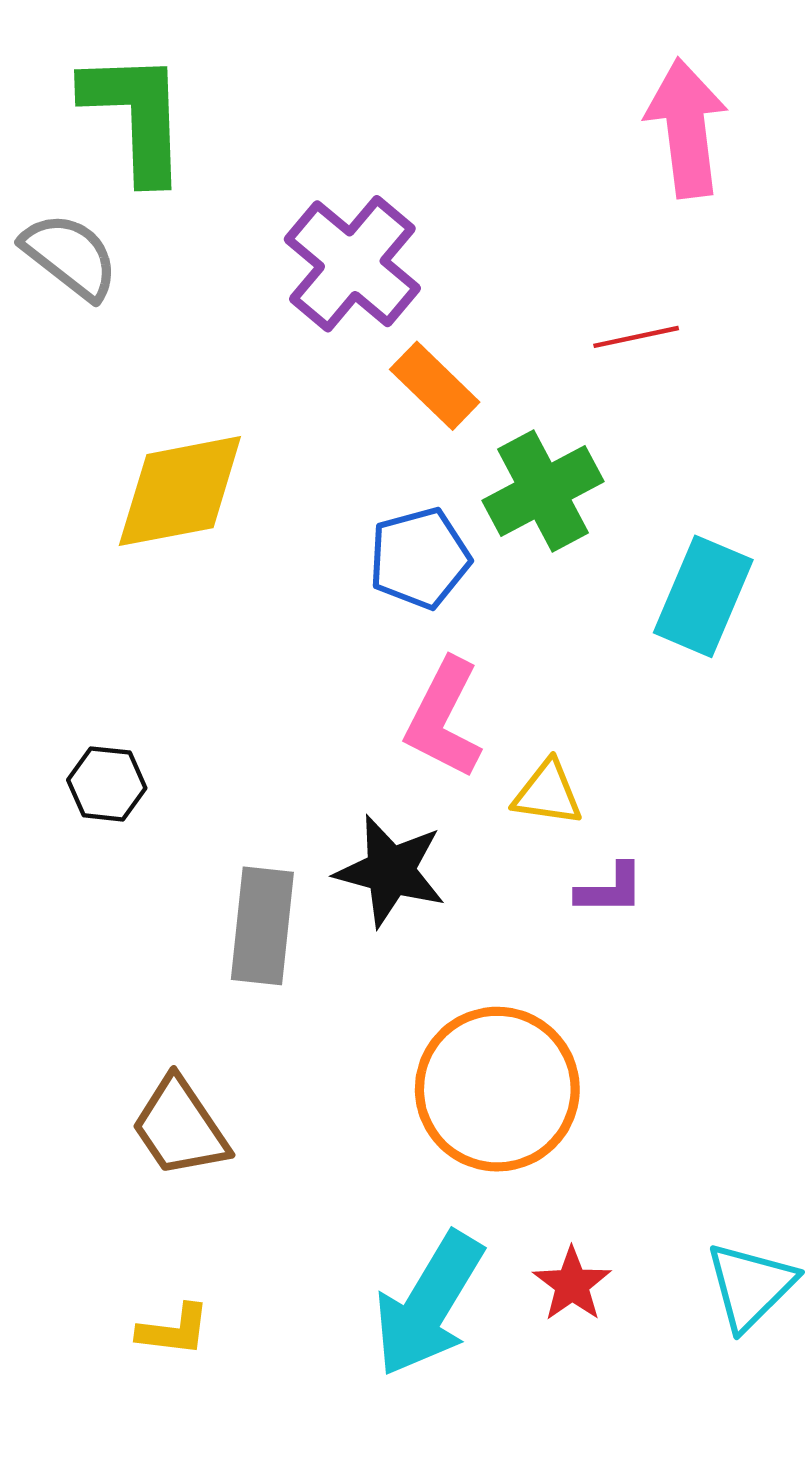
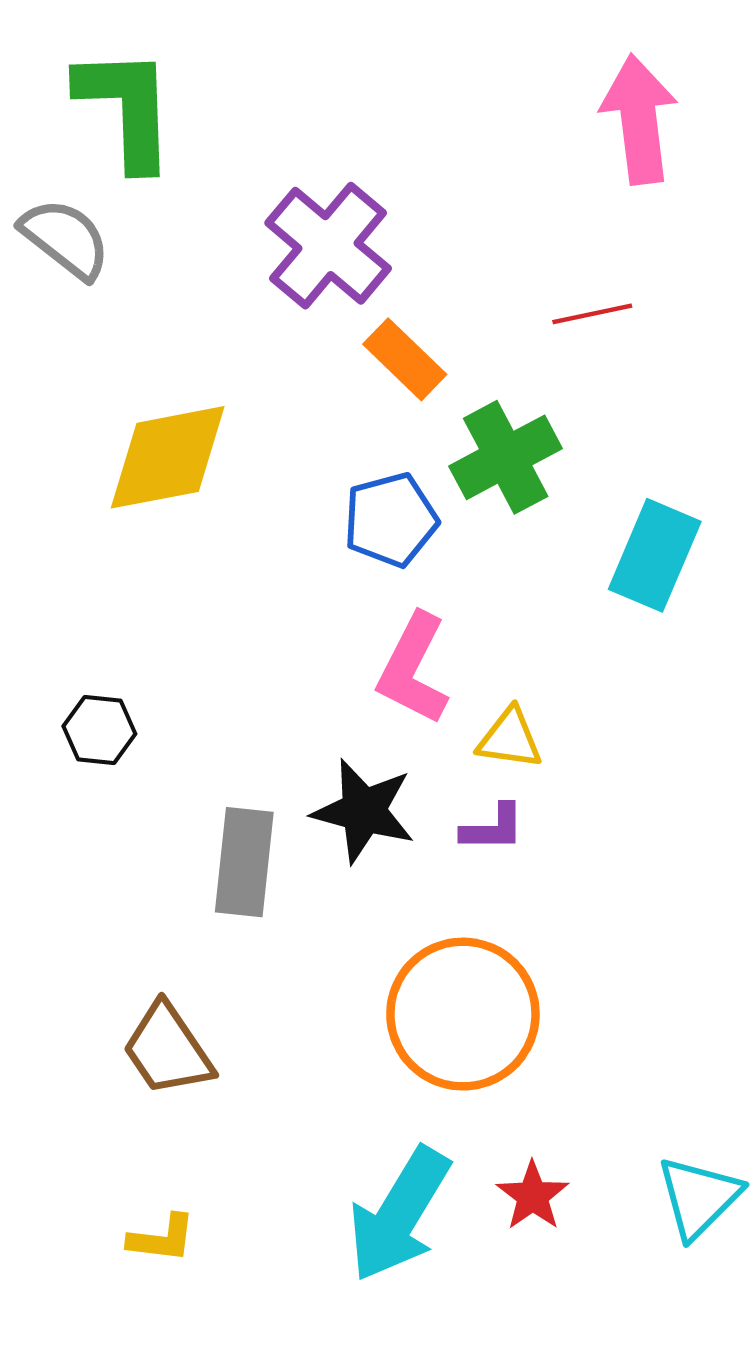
purple L-shape: (610, 889) -> (493, 828), moved

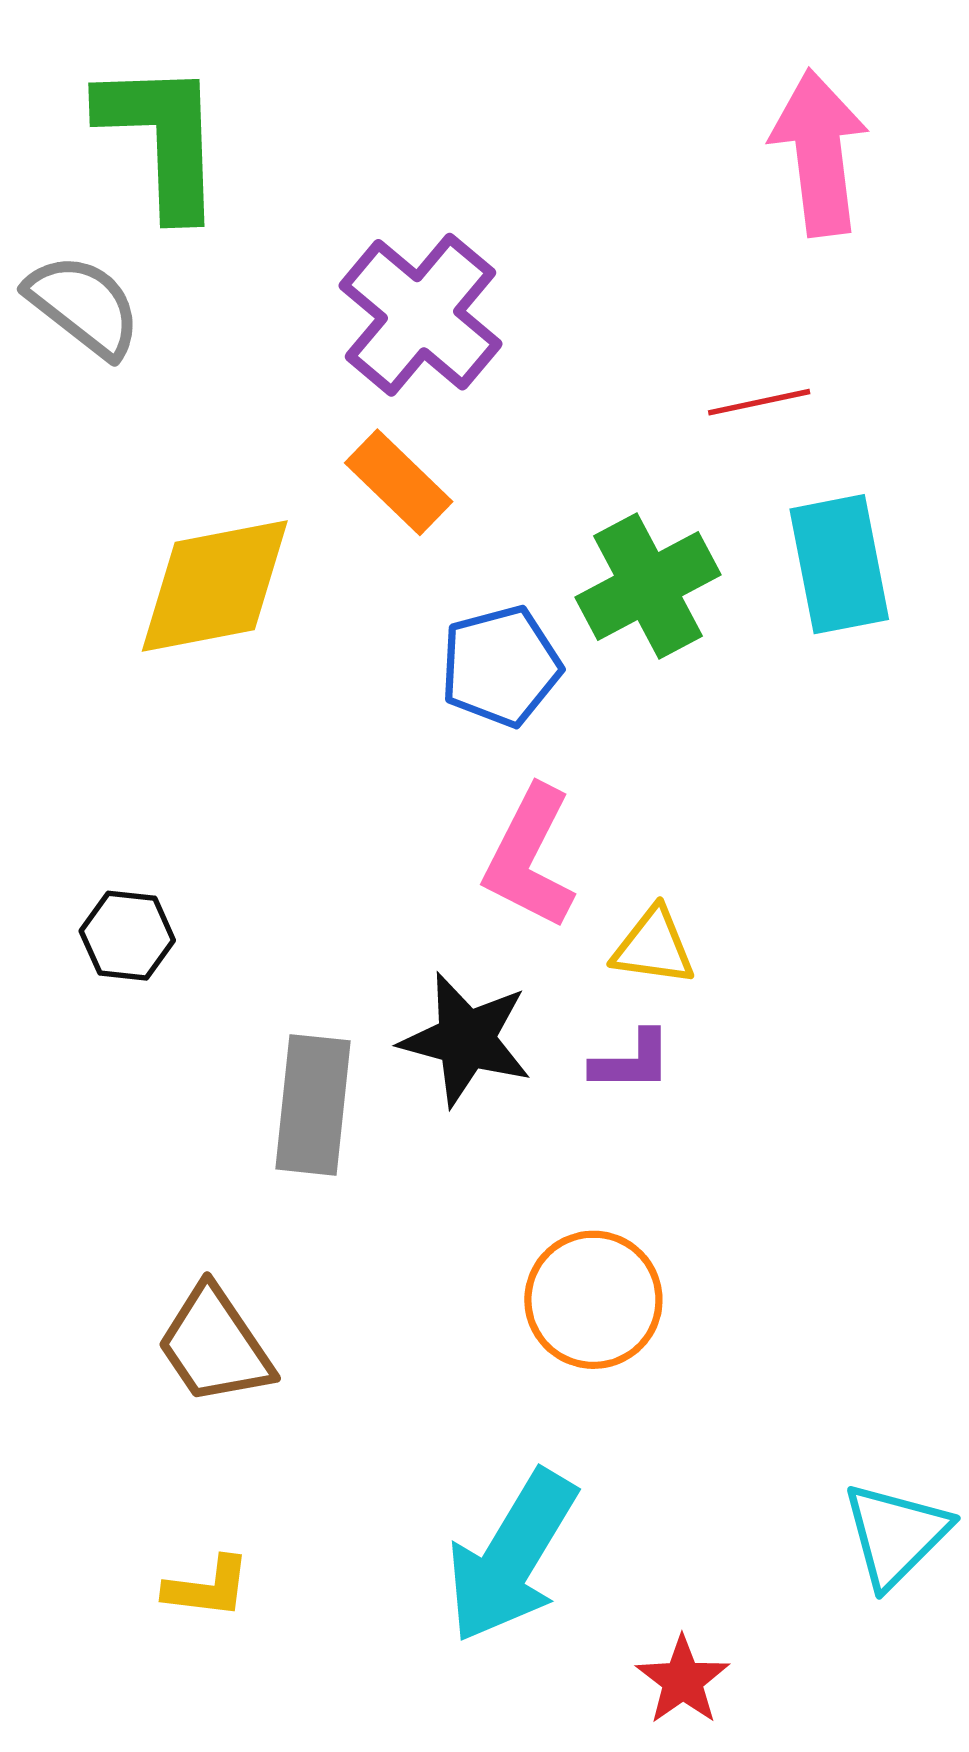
orange rectangle: (405, 359) -> (399, 482), moved
cyan rectangle: (655, 555) -> (839, 564), moved, turned -34
orange circle: (463, 1014) -> (593, 1300), size x0.7
red star: (533, 1196) -> (683, 1680), moved

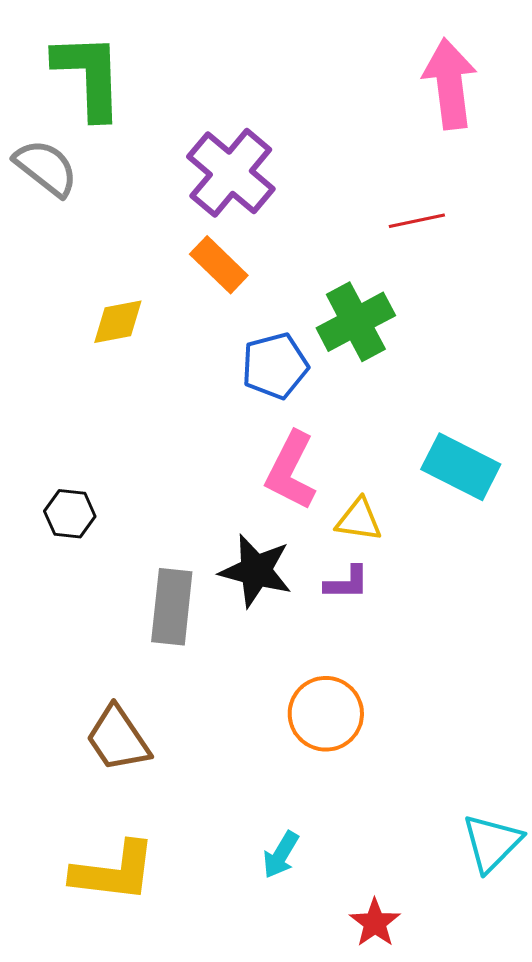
cyan rectangle: (839, 564) -> (461, 467), moved, turned -52
yellow diamond: (215, 586) -> (118, 322), size x0.6
cyan arrow: (512, 1557) -> (281, 855), size x0.5
yellow L-shape: (207, 1587) -> (114, 872), size x1.8

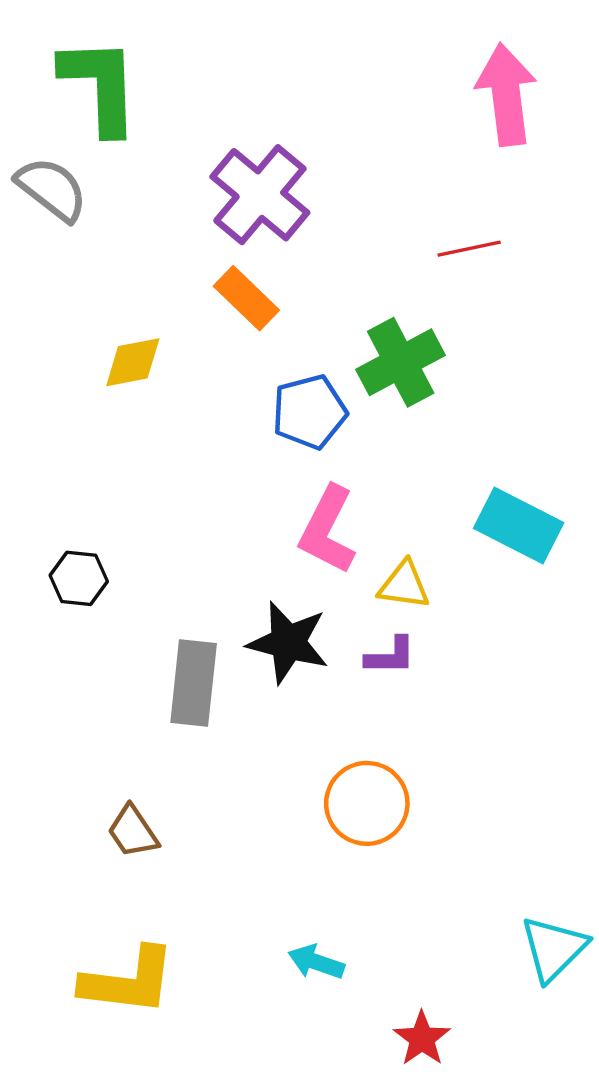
brown trapezoid: (118, 739) -> (133, 832), size x0.7
cyan arrow: (281, 855) -> (316, 962), turned 78

